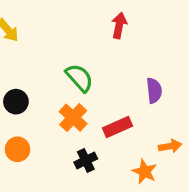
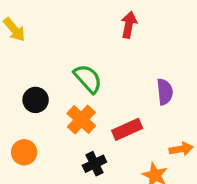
black circle: (16, 102) -> (36, 100), moved

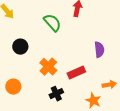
green semicircle: (88, 79) -> (52, 23), moved
black circle: (36, 100) -> (20, 47), moved

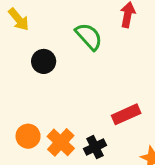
black circle: (20, 47) -> (44, 61), moved
orange cross: (48, 67) -> (61, 142), moved

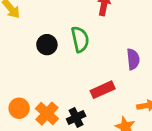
green semicircle: (89, 36) -> (80, 39), moved, turned 30
black circle: (44, 61) -> (47, 45), moved

